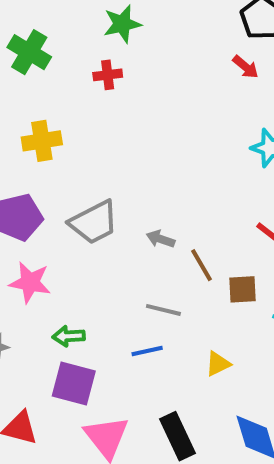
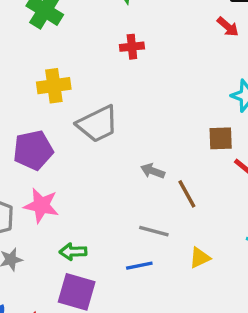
red cross: (108, 75) -> (132, 47), moved
gray trapezoid: (94, 222) -> (98, 124), moved
brown square: (242, 289) -> (221, 138), moved
yellow triangle: (218, 364) -> (200, 258), moved

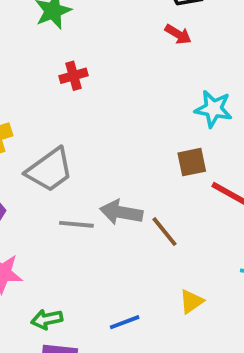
gray arrow: (153, 171) -> (121, 212), size x1.5
gray line: (154, 231) -> (76, 224), moved

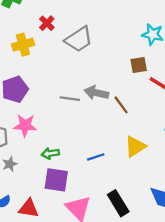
red cross: (73, 76) -> (47, 23), moved, turned -32
gray trapezoid: (50, 170) -> (79, 39), moved
yellow triangle: (191, 301) -> (135, 146), size x1.5

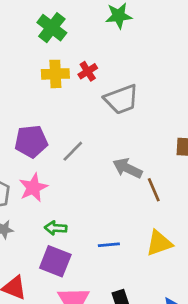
yellow cross: (23, 45) -> (55, 74), moved
gray line: (70, 99) -> (73, 151), moved, turned -66
pink star: (25, 125) -> (33, 188), turned 30

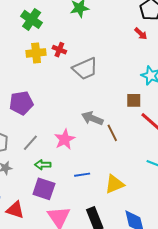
red cross: (88, 71) -> (59, 50), turned -32
gray line: (73, 151) -> (30, 143), moved
pink star: (33, 188) -> (65, 139), moved
yellow triangle: (159, 243) -> (114, 184), moved

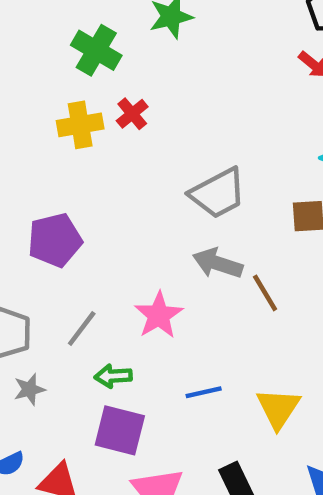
green cross: (32, 19) -> (96, 50), moved
red cross: (59, 50) -> (132, 114), turned 32
gray trapezoid: (85, 69) -> (218, 193), moved
yellow triangle: (114, 184) -> (278, 408), turned -30

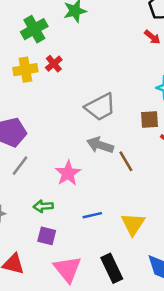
green cross: (96, 50) -> (34, 29), turned 30
gray line: (82, 328) -> (20, 166), moved
purple square: (120, 430) -> (47, 236), size x0.7

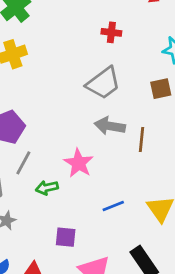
red cross: (54, 64) -> (111, 32), moved, turned -35
brown line: (126, 161) -> (142, 140), turned 45
green arrow: (43, 206) -> (47, 188), moved

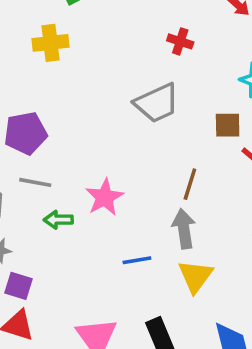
gray arrow: (110, 126) -> (184, 229), moved, turned 60
gray line: (23, 163) -> (35, 182), turned 60
purple square: (66, 237) -> (19, 286), moved

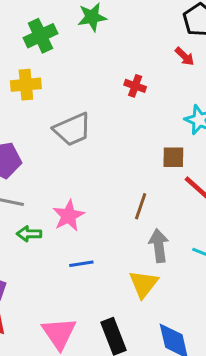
gray trapezoid: (157, 103) -> (72, 129), moved
gray arrow: (184, 229) -> (159, 246), moved
blue line: (137, 260) -> (81, 264), moved

